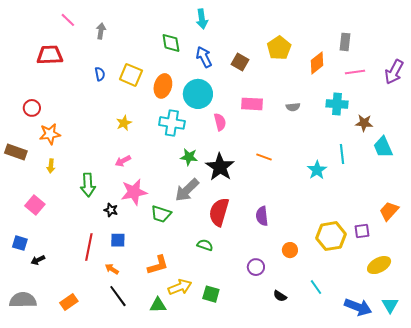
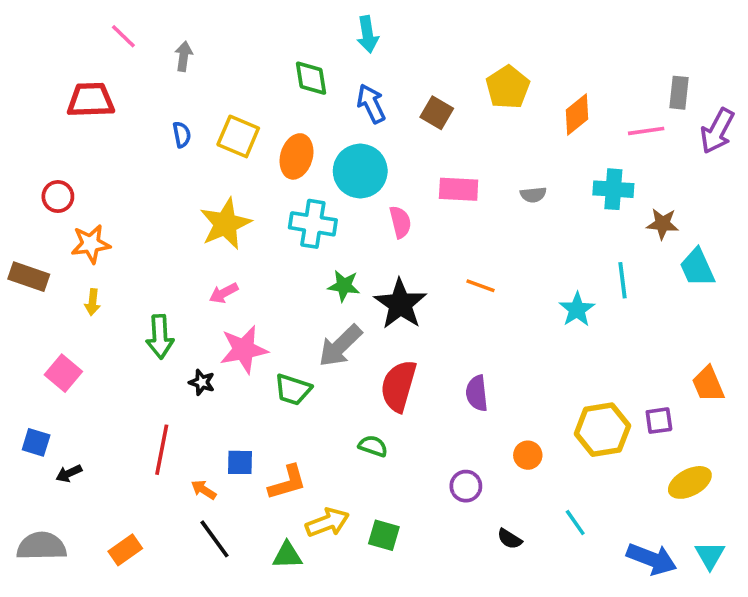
gray rectangle: (345, 42) -> (679, 93), moved
yellow star: (124, 123) -> (225, 224), size x1.8
orange trapezoid: (389, 211) -> (708, 384), turned -65
blue square: (118, 240) -> (240, 462), moved

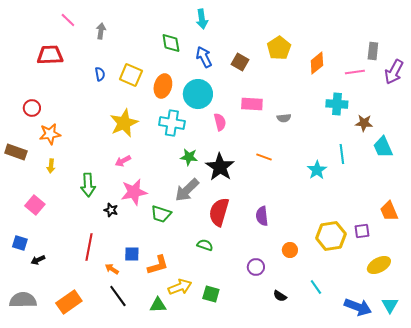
gray semicircle: (533, 195) -> (284, 118), moved
orange rectangle: (125, 550) -> (69, 302), size x1.4

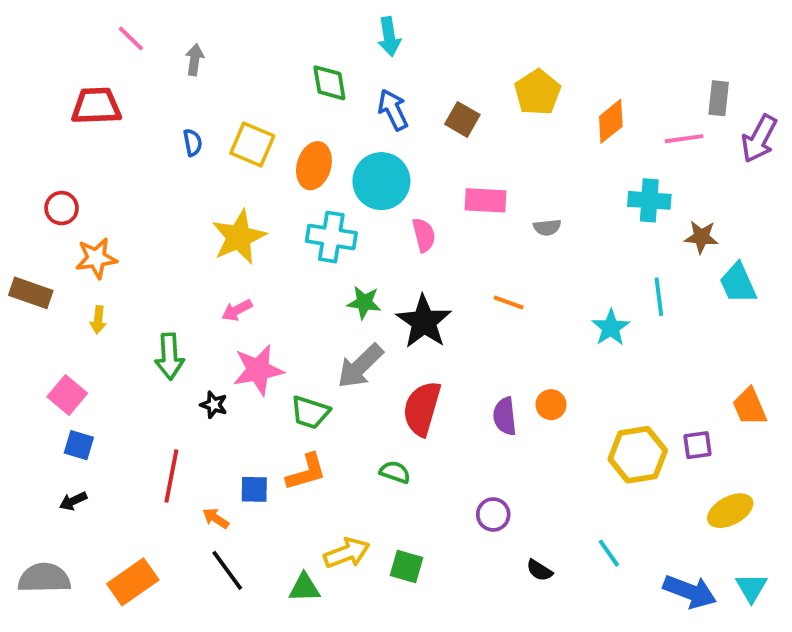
blue square: (20, 243) -> (79, 445), moved
orange circle: (290, 250) -> (551, 405), moved
orange L-shape: (158, 265) -> (306, 472), moved

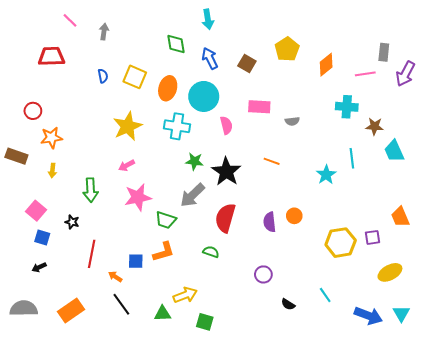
black star: (214, 405) -> (72, 222), moved
green square: (406, 567) -> (205, 322), moved

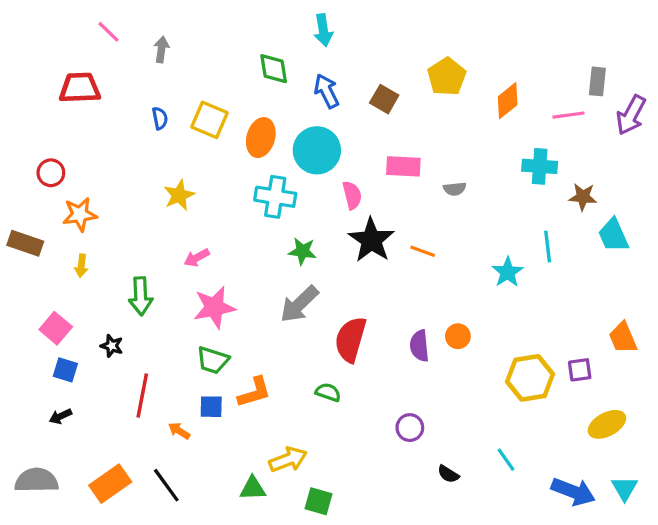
yellow star: (128, 126) -> (179, 195), moved, size x0.7
black star: (226, 172) -> (371, 240), moved
green trapezoid: (166, 220) -> (213, 360), moved
black line: (121, 304) -> (166, 485), moved

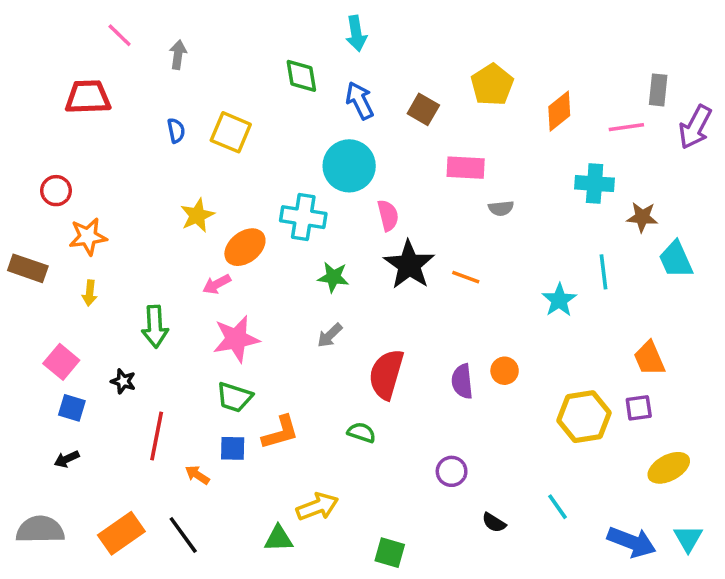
orange ellipse: (261, 138) -> (245, 247), moved, turned 36
pink rectangle: (403, 166) -> (466, 168), moved
gray arrow: (299, 304) -> (330, 335), size x0.6
orange trapezoid: (623, 338) -> (649, 358), moved
green square: (318, 501) -> (390, 553), moved

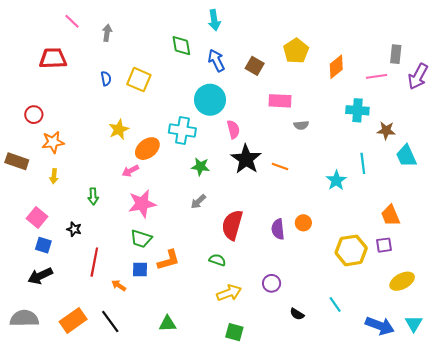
green arrow: (155, 327) -> (93, 196), size x0.7
black arrow: (67, 459) -> (40, 276), size x1.6
yellow arrow: (317, 507) -> (229, 293), moved

